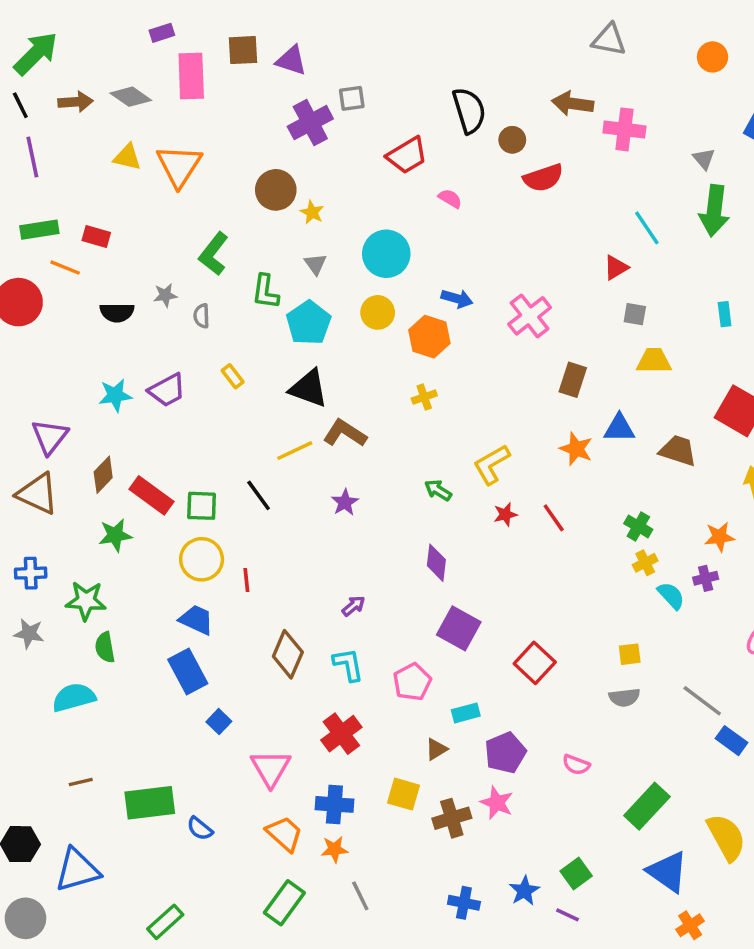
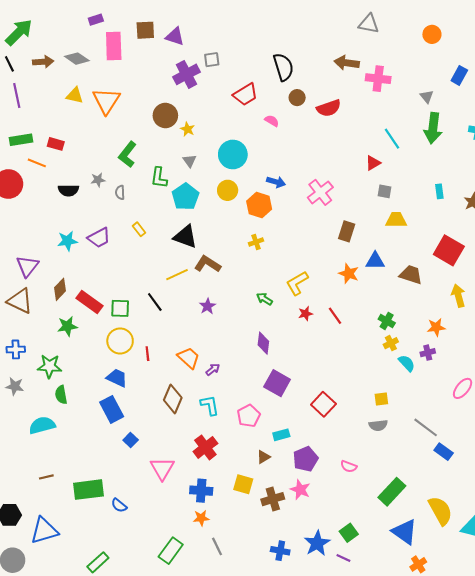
brown circle: (512, 140) -> (297, 98), moved
orange trapezoid: (284, 834) -> (189, 358), moved
blue star: (524, 891) -> (317, 543), size x1.4

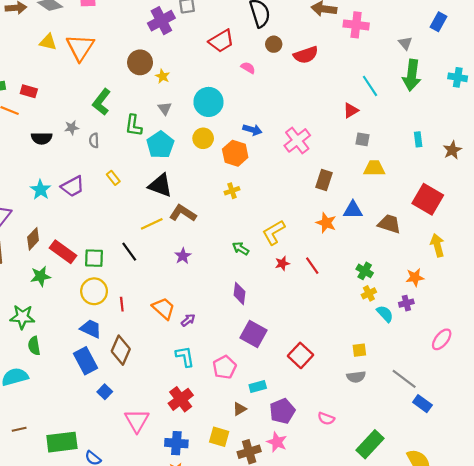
cyan star: (67, 241) -> (41, 190), turned -30
brown diamond: (173, 399) -> (121, 350), moved

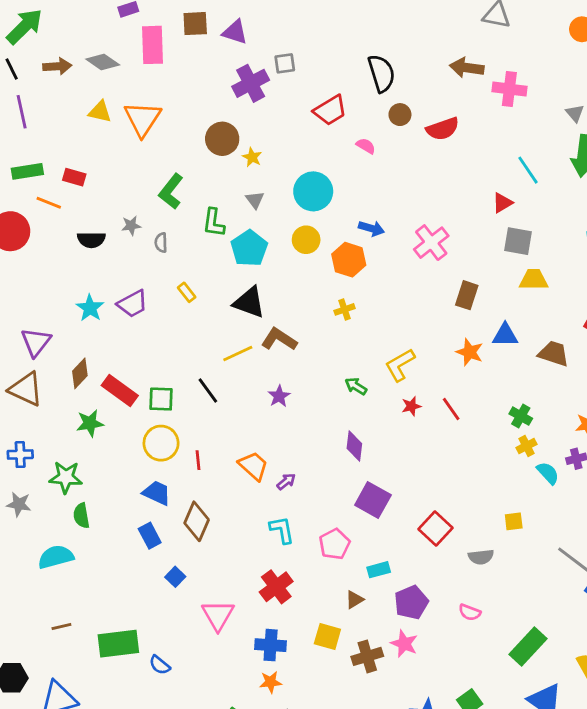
gray square: (362, 139) -> (518, 241), size x1.5
blue rectangle: (85, 361) -> (150, 536), size x0.7
gray semicircle: (356, 377) -> (481, 557), moved

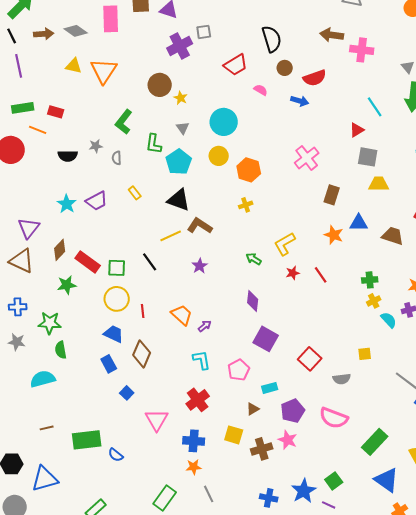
blue arrow: (372, 228) -> (300, 101), moved
green cross: (521, 416) -> (370, 280), turned -35
pink semicircle: (470, 612) -> (334, 418), size x1.8

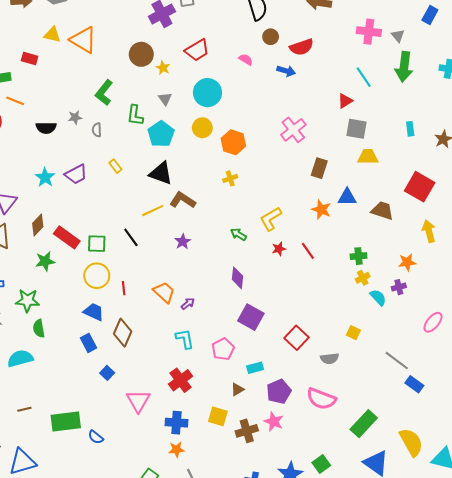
pink cross: (362, 50) -> (369, 32), moved
red trapezoid: (236, 65) -> (197, 50), moved
orange triangle: (104, 71) -> (83, 40), turned -32
red rectangle: (56, 112) -> (30, 58), moved
yellow square: (365, 354) -> (353, 333), turned 32

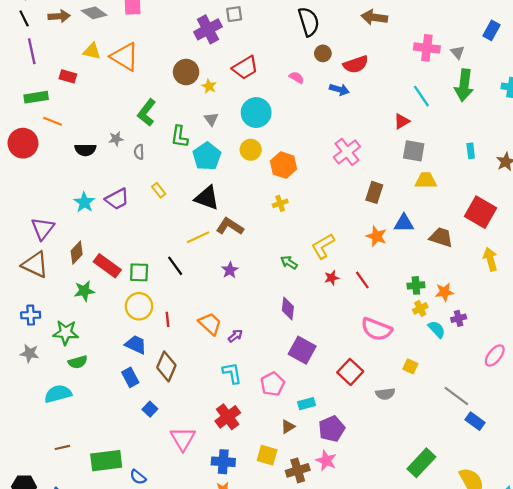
orange star: (407, 262) -> (444, 292), moved
green semicircle: (39, 328) -> (78, 362), turned -96
pink semicircle: (321, 399) -> (377, 329), moved

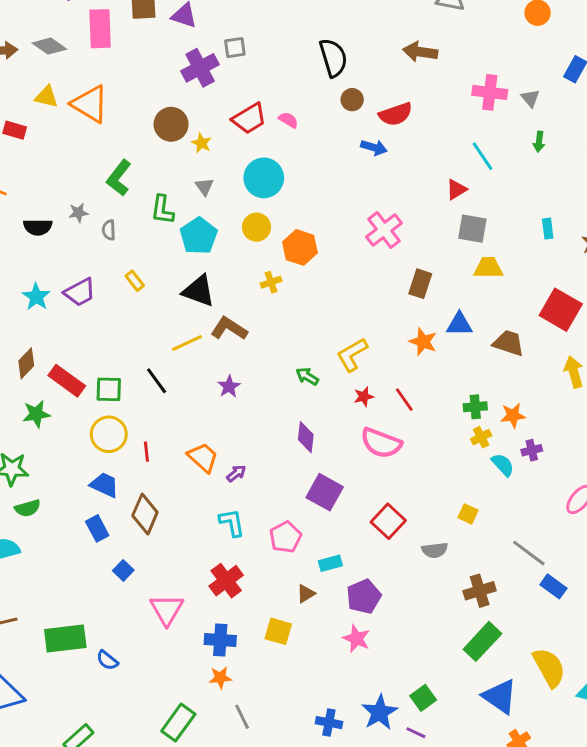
pink semicircle: (297, 78) -> (288, 120), moved
green arrow: (464, 85) -> (539, 142), size x0.5
yellow cross: (280, 203) -> (271, 282), moved
pink semicircle: (377, 329) -> (381, 443), moved
brown cross: (298, 470) -> (480, 591), moved

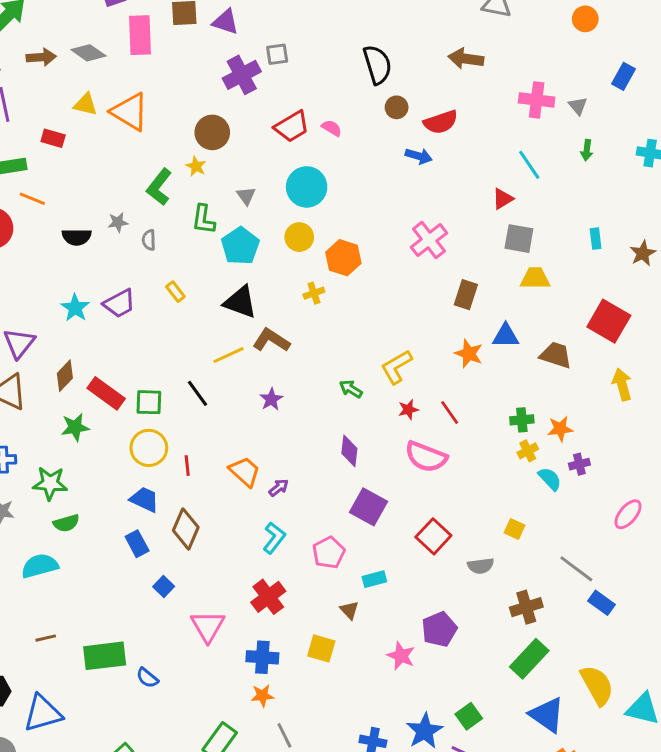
yellow star: (201, 143) -> (196, 166), moved
cyan L-shape: (232, 523) -> (274, 538), turned 48
brown triangle: (306, 594) -> (349, 610), turned -42
purple pentagon: (364, 597) -> (439, 629), moved

